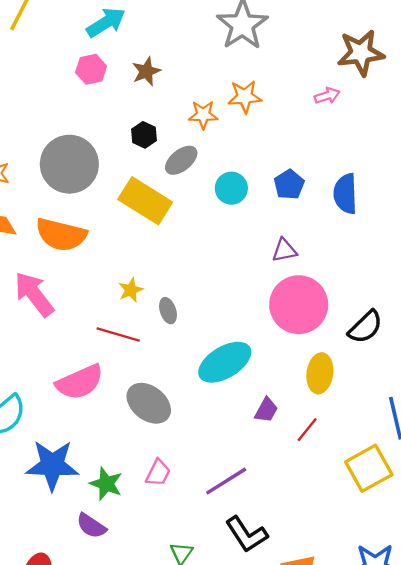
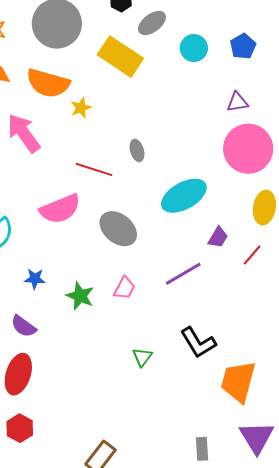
yellow star: (131, 290) -> (81, 108), moved
blue star: (52, 465) -> (35, 279), size x0.5
purple line: (226, 481) -> (183, 274), moved
purple semicircle: (91, 526) -> (24, 326), moved

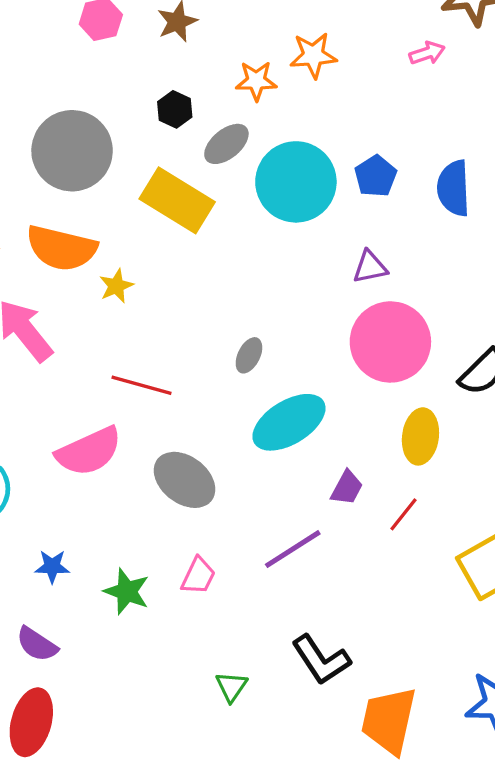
cyan circle: (194, 48) -> (296, 182), size x1.8
gray ellipse: (137, 150) -> (249, 355), moved, turned 45

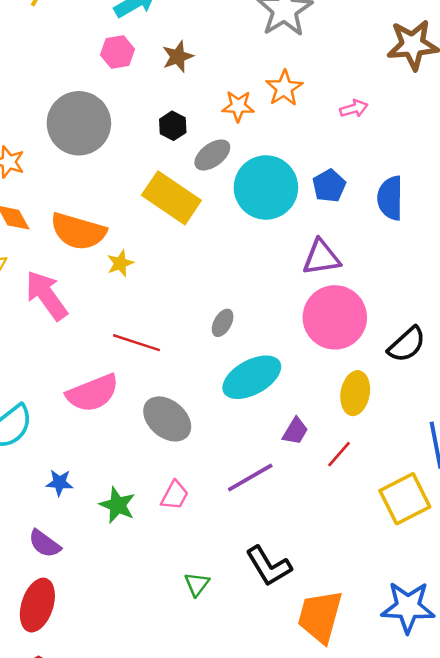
pink arrow: (427, 53) -> (354, 109), moved
orange star: (313, 55) -> (284, 88), turned -30
gray circle: (72, 151) -> (79, 123), moved
purple triangle: (370, 267) -> (321, 257), size x1.4

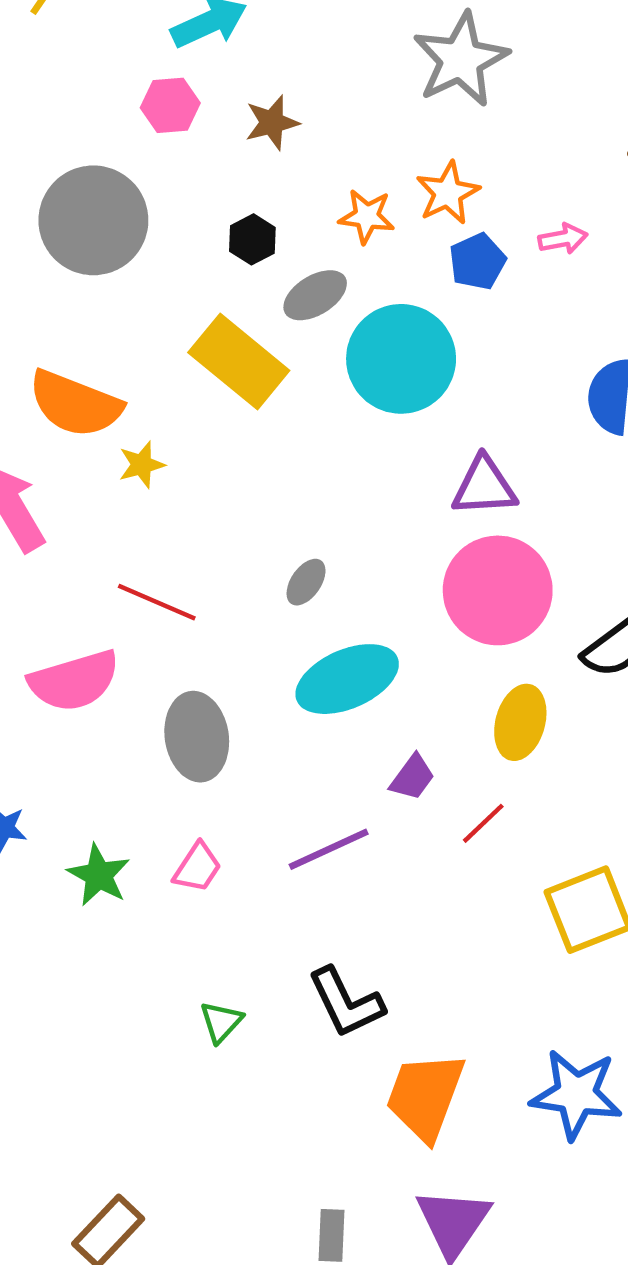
blue pentagon: (329, 186) -> (477, 262), moved
gray ellipse: (167, 419) -> (197, 737), turned 36

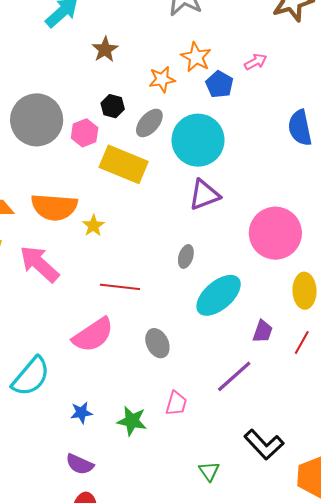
pink hexagon: (170, 105) -> (85, 133), moved
purple triangle: (484, 486) -> (204, 195), moved
gray ellipse: (197, 737) -> (157, 343), size x0.7

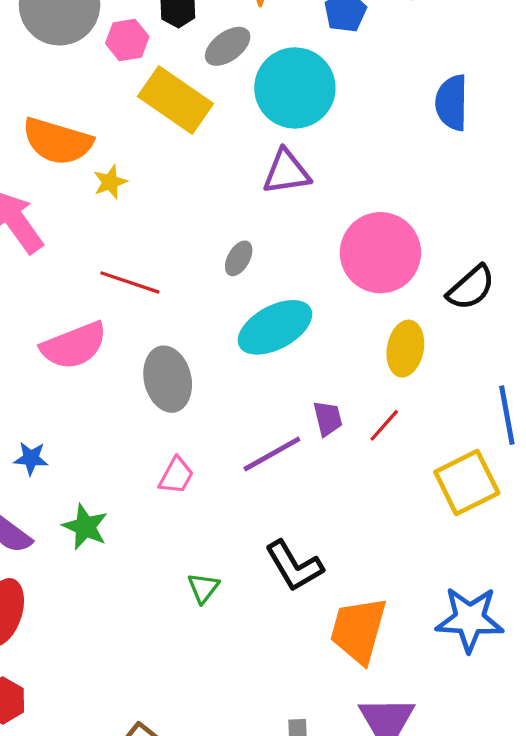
purple trapezoid: (263, 331) -> (328, 418), moved, turned -45
gray ellipse: (157, 343) -> (168, 379), size x1.4
green star: (132, 421) -> (85, 527), moved

